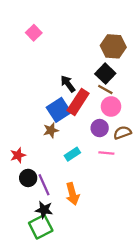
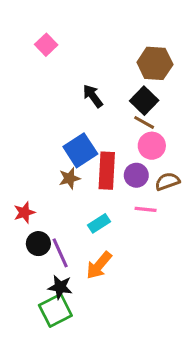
black arrow: (68, 84) -> (93, 96), moved
red rectangle: (78, 102) -> (107, 171), moved, turned -30
cyan rectangle: (72, 154) -> (99, 223), moved
orange arrow: (72, 194) -> (99, 265), turned 55

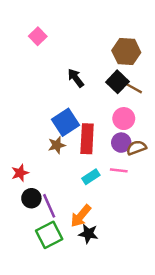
brown line: (144, 122) -> (134, 88), moved
purple circle: (136, 175) -> (121, 143), moved
cyan rectangle: (99, 223) -> (91, 177), moved
black star: (60, 287) -> (88, 234), moved
green square: (55, 310) -> (49, 235), moved

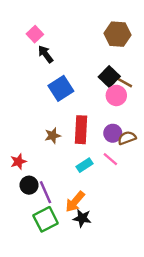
brown hexagon: (126, 51) -> (117, 34), moved
black arrow: (76, 78) -> (46, 54), moved
pink circle: (124, 119) -> (116, 95), moved
blue square: (66, 122) -> (61, 88), moved
pink line: (119, 170) -> (110, 159), turned 35

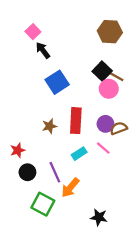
purple line: (46, 192) -> (55, 172), moved
black star: (82, 218) -> (99, 217), moved
green square: (46, 219) -> (43, 204), turned -35

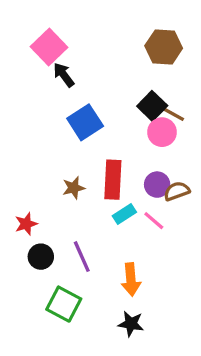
pink square: (33, 32) -> (49, 47), size x1.5
cyan rectangle: (79, 154) -> (124, 214), moved
orange arrow: (70, 188) -> (131, 280), moved, turned -45
black star: (99, 217) -> (131, 324), moved

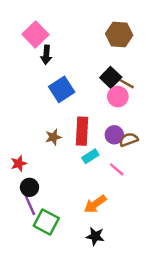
black arrow: (64, 75) -> (46, 55), turned -138
pink line: (154, 221) -> (117, 169), moved
purple line: (82, 257) -> (29, 204), moved
orange arrow: (131, 280) -> (95, 204), turned 60

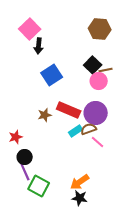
brown line: (126, 83) -> (106, 70), turned -40
red rectangle: (82, 131) -> (69, 110), turned -70
purple circle: (114, 135) -> (96, 113), size x1.5
brown semicircle: (129, 140) -> (89, 129), moved
orange arrow: (95, 204) -> (80, 182), moved

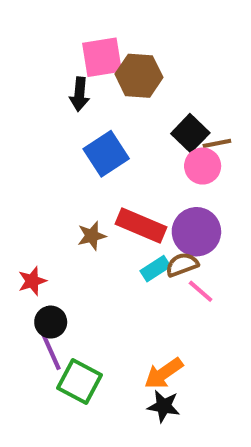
pink square: (30, 29) -> (102, 57), moved, turned 35
brown hexagon: (100, 29) -> (139, 76), moved

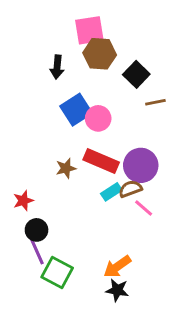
pink square: (102, 57) -> (89, 30), moved
black square: (190, 133) -> (136, 74), moved
pink circle: (203, 166) -> (98, 118), moved

